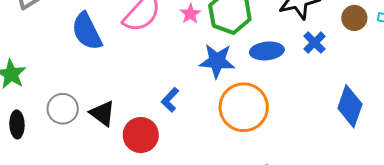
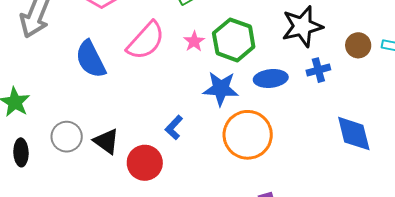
blue cross: (315, 43) -> (318, 70), turned 30
blue diamond: (350, 106) -> (354, 134), turned -33

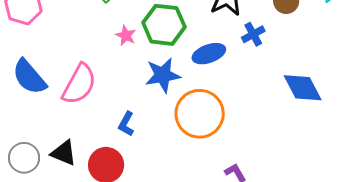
pink semicircle: (146, 41) -> (79, 84), moved

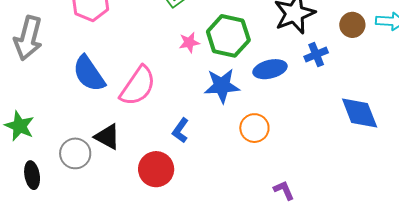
pink star: (126, 35) -> (189, 42), turned 30
orange circle: (200, 114) -> (254, 128), size x0.6
black triangle: (64, 153) -> (107, 137), moved

